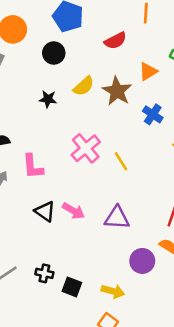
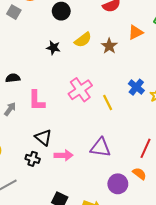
brown star: (117, 91) -> (109, 46), size x0.7
blue cross: (153, 114) -> (136, 87), moved
pink arrow: (73, 211) -> (64, 155), moved, turned -36
black cross: (44, 273) -> (33, 159), moved

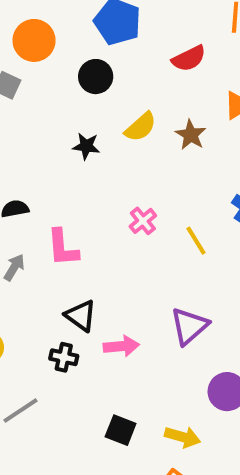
pink cross: (80, 90) -> (143, 221), size x0.6
purple triangle: (101, 148) -> (189, 326), turned -45

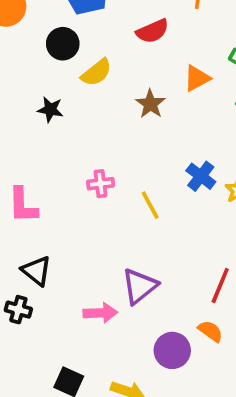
yellow semicircle: (140, 127) -> (96, 72), moved
pink cross: (143, 221) -> (101, 184), turned 30
pink arrow: (121, 346) -> (100, 313), moved

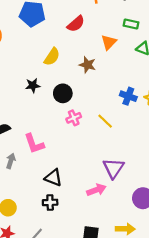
black circle: (63, 44) -> (63, 93), moved

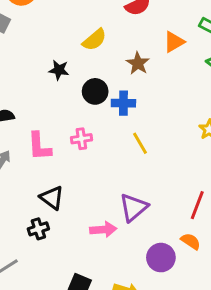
blue cross: (128, 96) -> (123, 103), moved, turned -35
pink cross: (74, 118) -> (81, 139), moved
black cross: (50, 202) -> (38, 229), turned -32

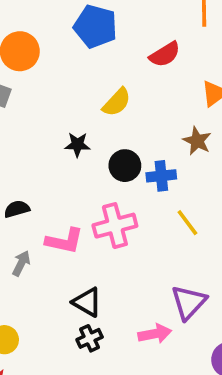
brown star: (138, 63) -> (197, 141), moved
pink cross: (81, 139) -> (115, 226), size x1.6
pink L-shape: (39, 146) -> (64, 241), turned -68
black cross: (38, 229) -> (90, 338), moved

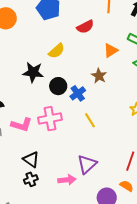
black star: (77, 145) -> (33, 72), size x1.5
blue cross: (161, 176) -> (78, 93), turned -35

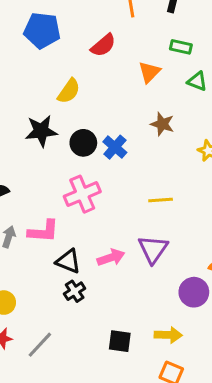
brown star: (99, 76) -> (162, 124), moved
yellow line: (90, 120) -> (161, 200), moved, turned -49
pink L-shape: (21, 125) -> (43, 231), moved
pink arrow: (67, 180) -> (111, 258), moved

